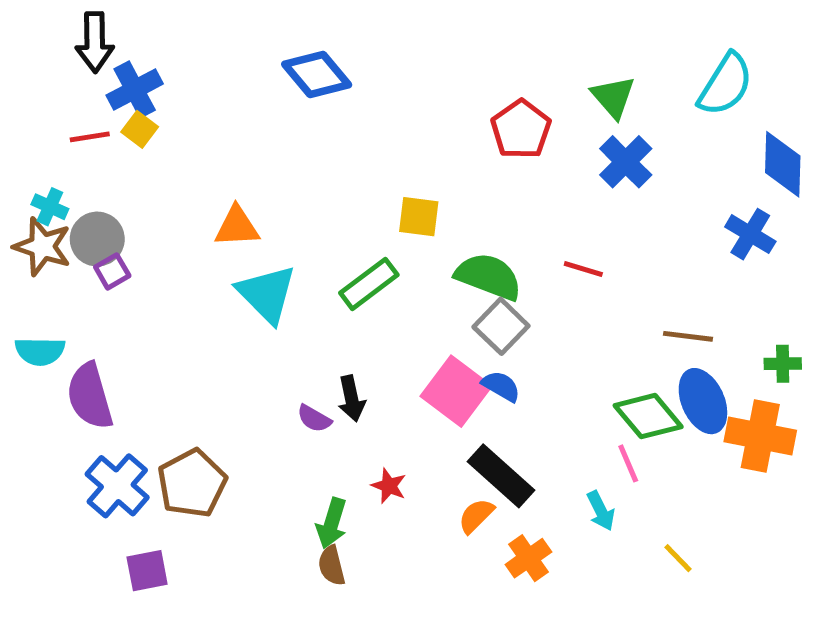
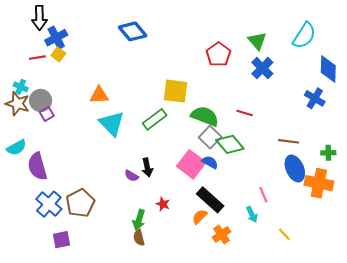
yellow square: (419, 217) -> (176, 91), size x1.4
cyan semicircle: (40, 351) -> (16, 148), turned -30
green diamond: (648, 416) -> (230, 144), moved

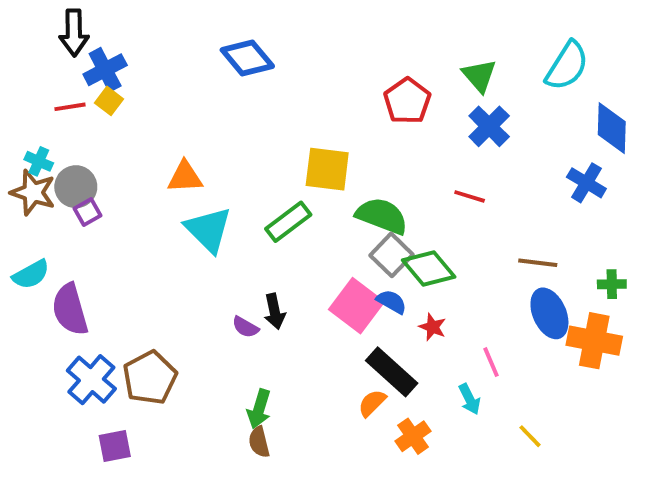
red line: (245, 113) -> (470, 196), moved
red star: (163, 204) -> (432, 327), moved

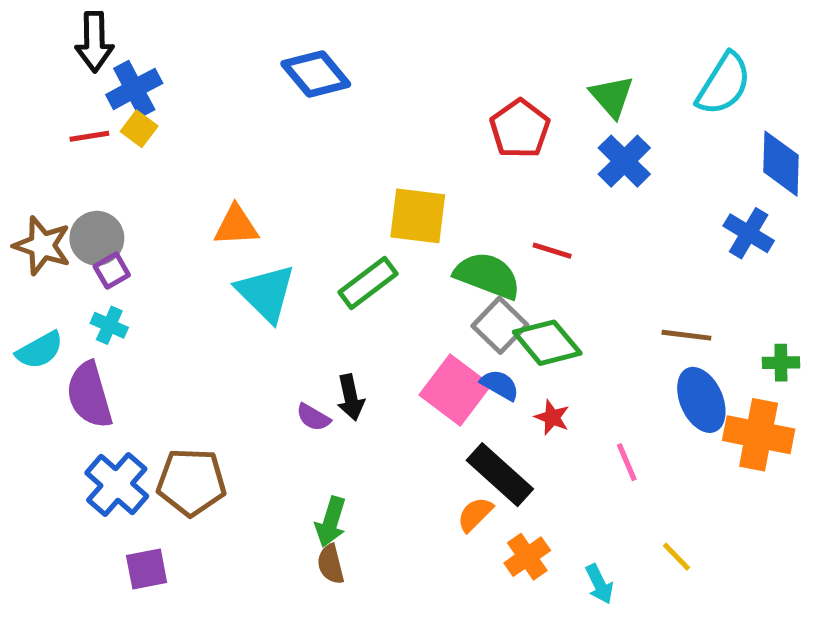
cyan cross: (39, 161) -> (109, 325), moved
red line: (470, 196) -> (552, 251), moved
brown pentagon: (150, 378) -> (191, 482), turned 30
cyan arrow: (470, 399) -> (599, 584), moved

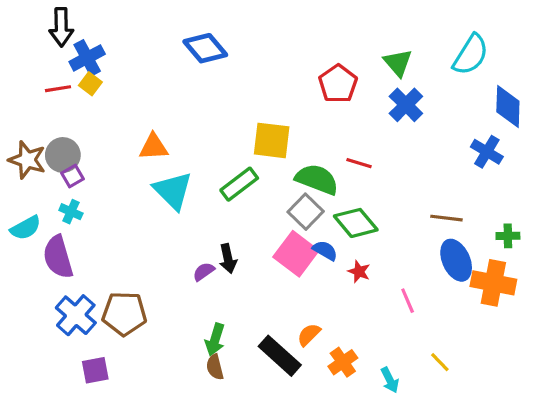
gray square: (500, 325) -> (306, 212), moved
purple semicircle: (313, 417) -> (204, 272), turned 115
black rectangle: (500, 475) -> (280, 356), moved

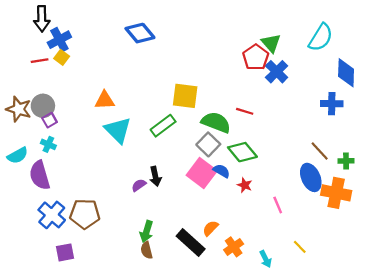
red pentagon: (338, 84) -> (256, 57), moved
blue cross: (487, 152) -> (332, 104), turned -30
brown line: (446, 218) -> (320, 151), moved, turned 40

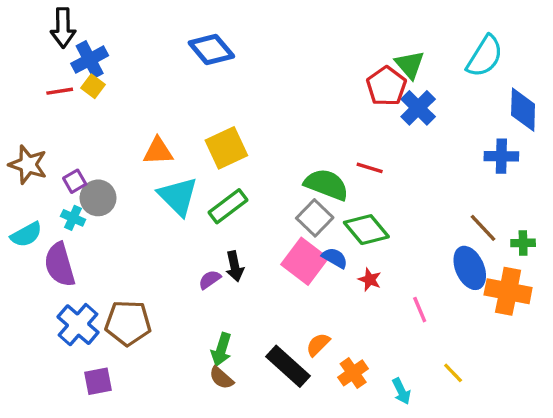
yellow square: (185, 96) -> (226, 148), moved, turned -32
gray circle: (43, 106) -> (98, 198), moved
green rectangle: (163, 126) -> (228, 206), moved
brown semicircle: (147, 250) -> (221, 378), turned -35

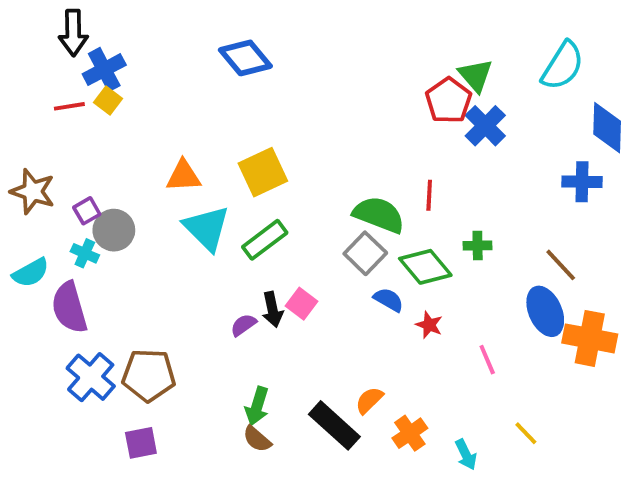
red line: (370, 168) -> (429, 195), turned 76
green cross: (523, 243) -> (478, 246), moved
pink square: (305, 261) -> (302, 304), moved, size x0.6
purple square: (98, 381) -> (141, 443), moved

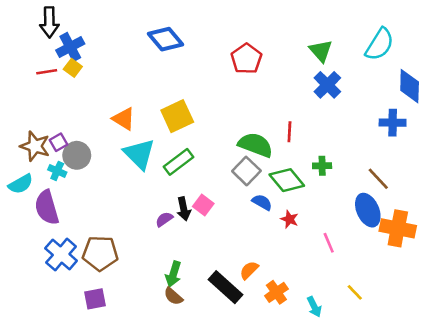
red pentagon: (449, 101) -> (246, 59), moved
orange triangle: (184, 176) -> (124, 119), turned 35
brown star: (33, 191) -> (35, 146), moved

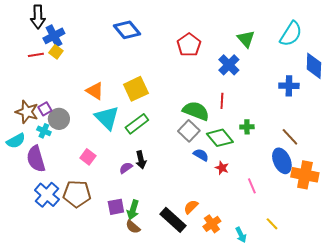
blue cross: (327, 85) -> (229, 65), moved
blue cross: (393, 123) -> (289, 86), moved
pink square: (203, 205) -> (88, 157), moved
purple square: (95, 299) -> (116, 207), moved

